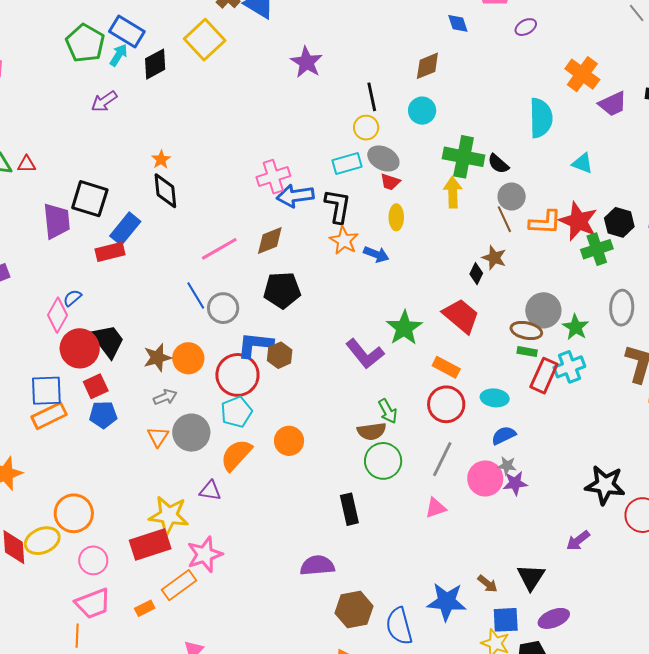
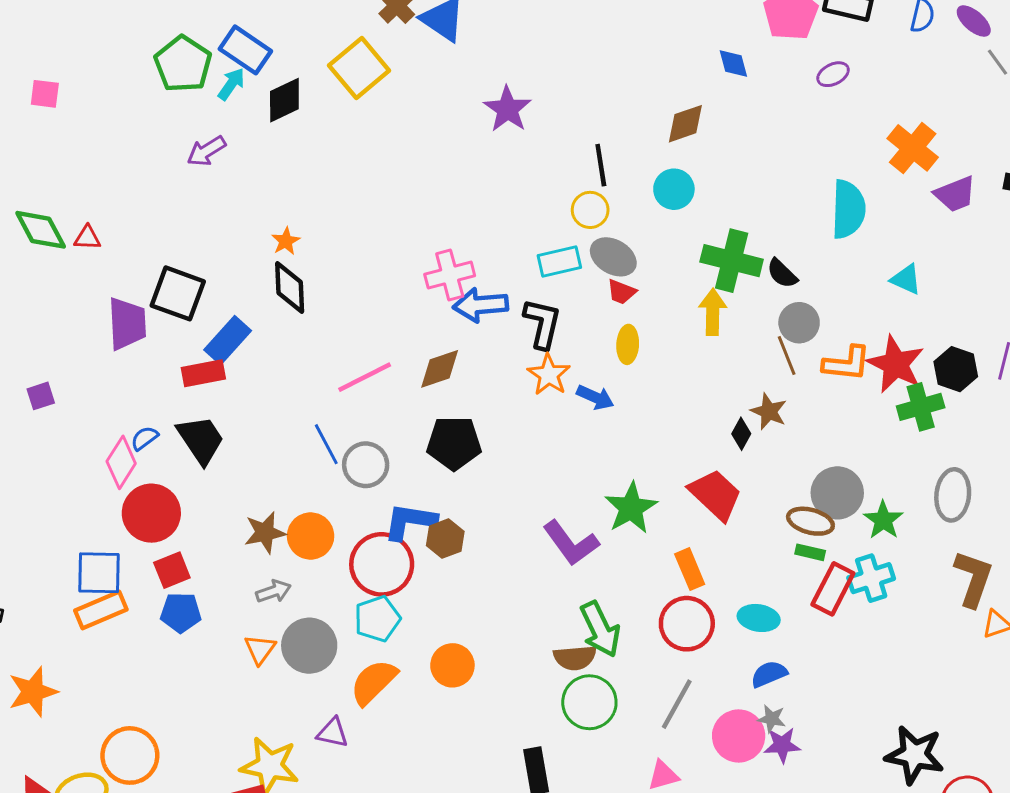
black trapezoid: (108, 341) -> (201, 440), moved
orange rectangle: (446, 367) -> (690, 569), turned 36
green arrow: (388, 411) -> (600, 629), size x1.5

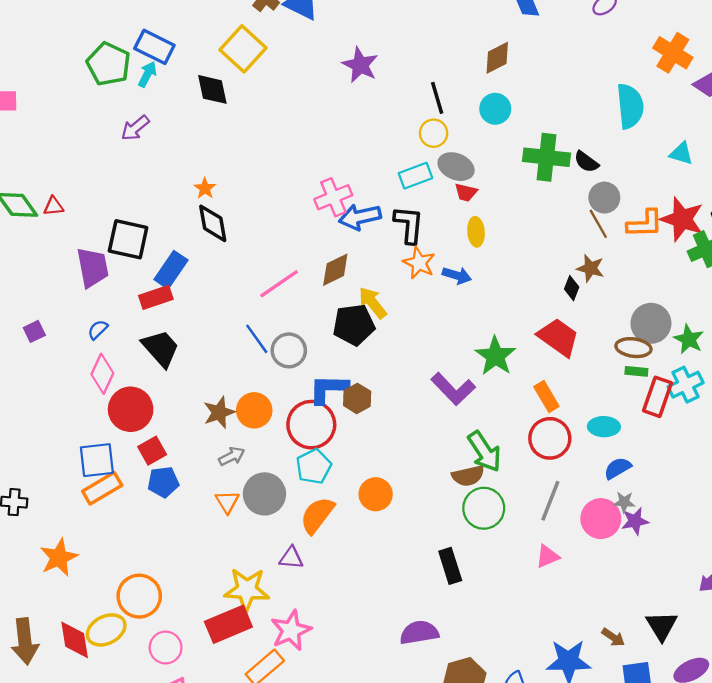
black diamond: (284, 100) -> (212, 89), moved, turned -69
yellow arrow: (713, 312) -> (373, 303), moved, turned -32
blue semicircle: (145, 438) -> (98, 330), moved

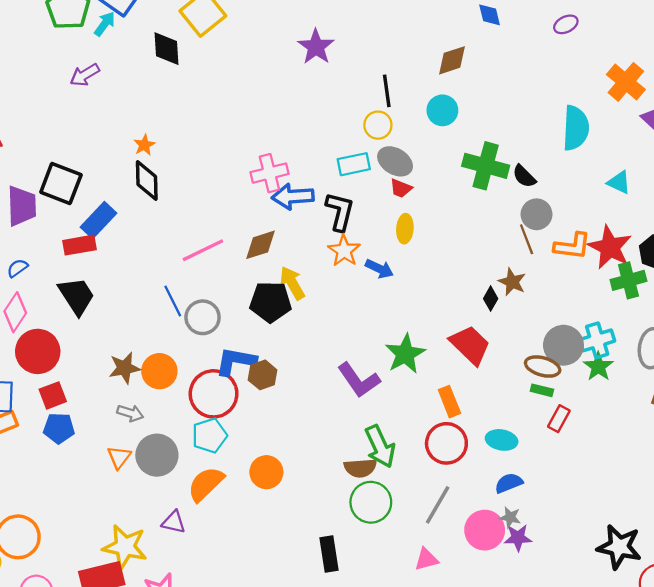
cyan cross: (686, 385) -> (597, 340), moved
red rectangle: (658, 397) -> (559, 419), size x0.7
gray arrow: (232, 456) -> (130, 413), turned 35

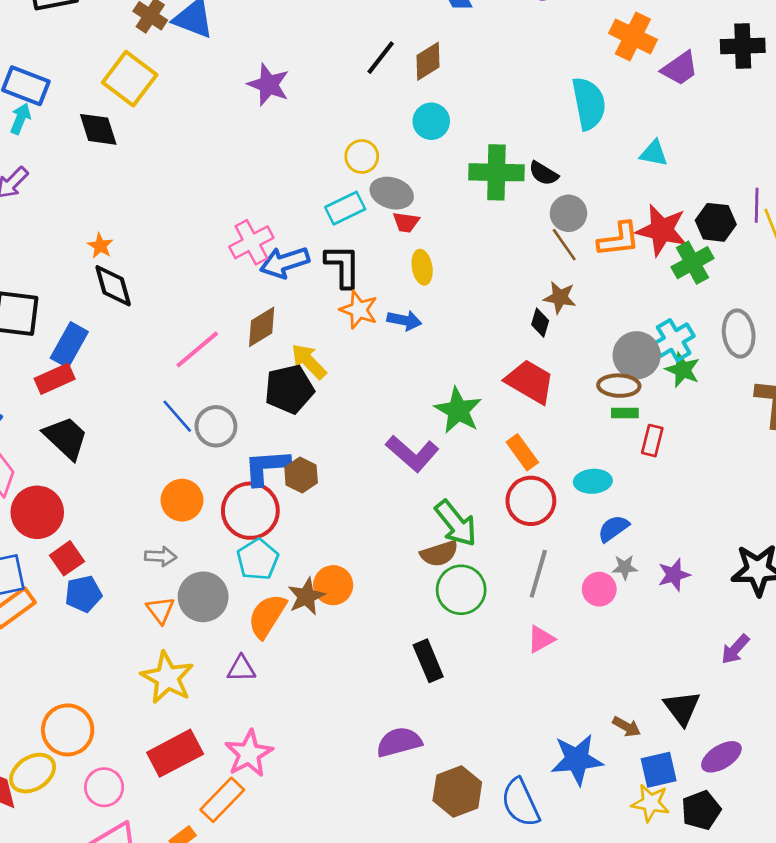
black line: (387, 91) -> (381, 58), moved, turned 60
brown star: (124, 368) -> (306, 596), moved
pink circle: (485, 530) -> (599, 589), size x0.7
purple star: (518, 538) -> (674, 575), moved
yellow star: (125, 547) -> (167, 678), moved, turned 30

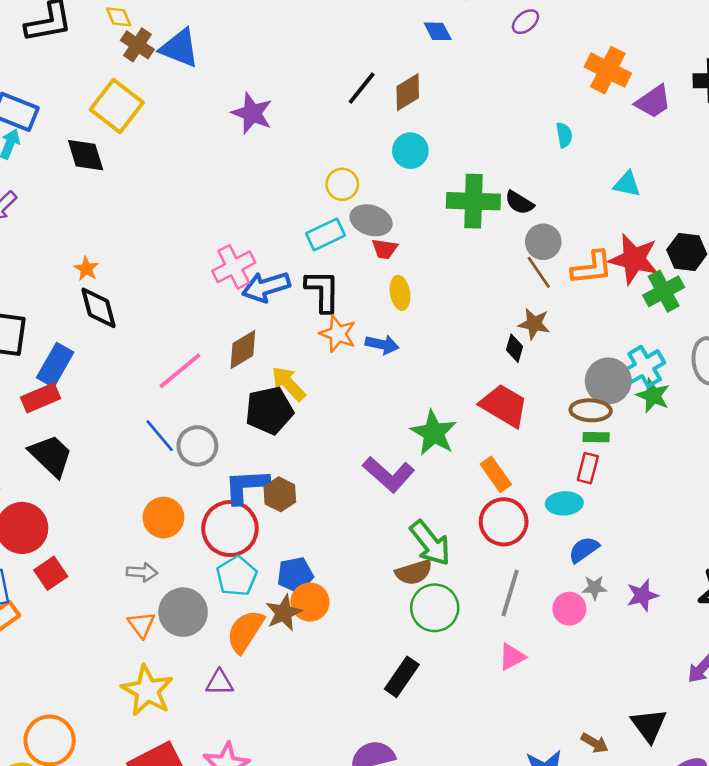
cyan semicircle: (589, 104) -> (564, 135), size x0.5
red rectangle: (652, 441) -> (588, 468), moved
blue pentagon: (83, 594) -> (295, 575), moved
black rectangle: (428, 661) -> (402, 677), turned 57

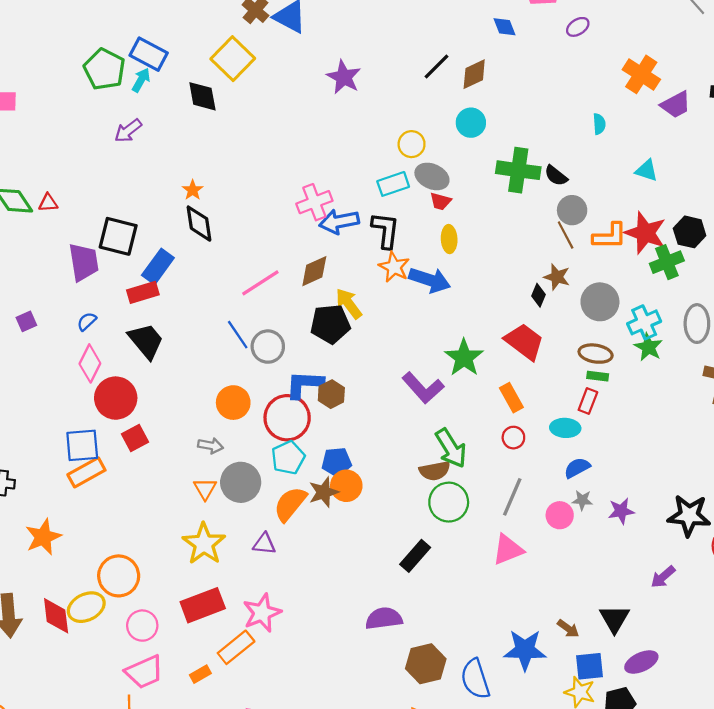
blue arrow: (382, 344) -> (430, 280), size x1.5
gray circle: (608, 381) -> (600, 302), moved
red circle: (504, 522) -> (513, 438), size x0.6
pink triangle: (512, 657) -> (508, 550), size x1.4

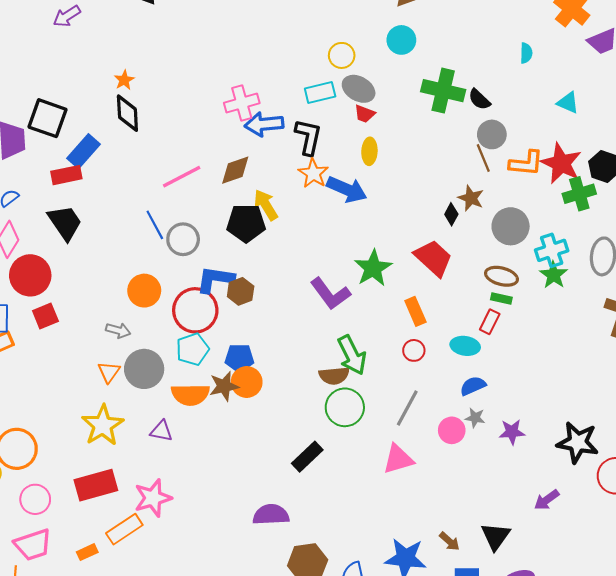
orange semicircle: (290, 504) -> (190, 395), turned -135

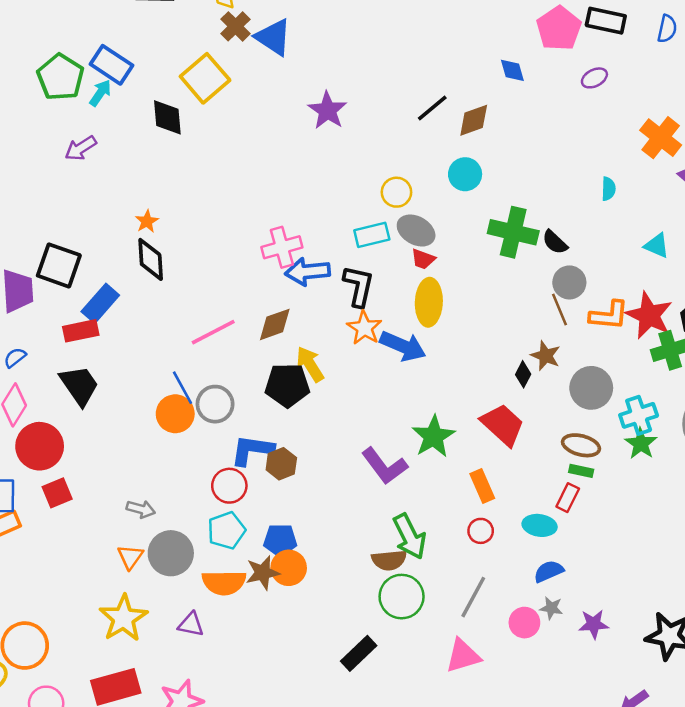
yellow ellipse: (369, 151) -> (429, 302), size x1.5
orange circle: (144, 291) -> (175, 414), moved
red circle: (195, 310) -> (229, 486), size x0.7

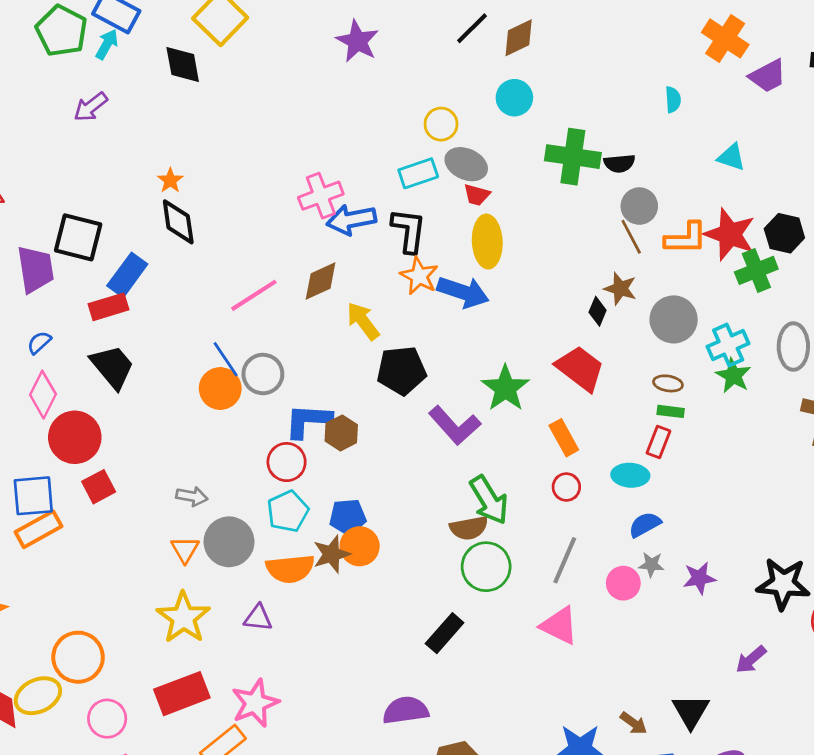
black semicircle: (555, 242) -> (619, 163), turned -44
black pentagon: (287, 385) -> (402, 370), moved
brown ellipse: (581, 445) -> (668, 383), size x0.7
pink triangle: (463, 656) -> (559, 626), turned 48

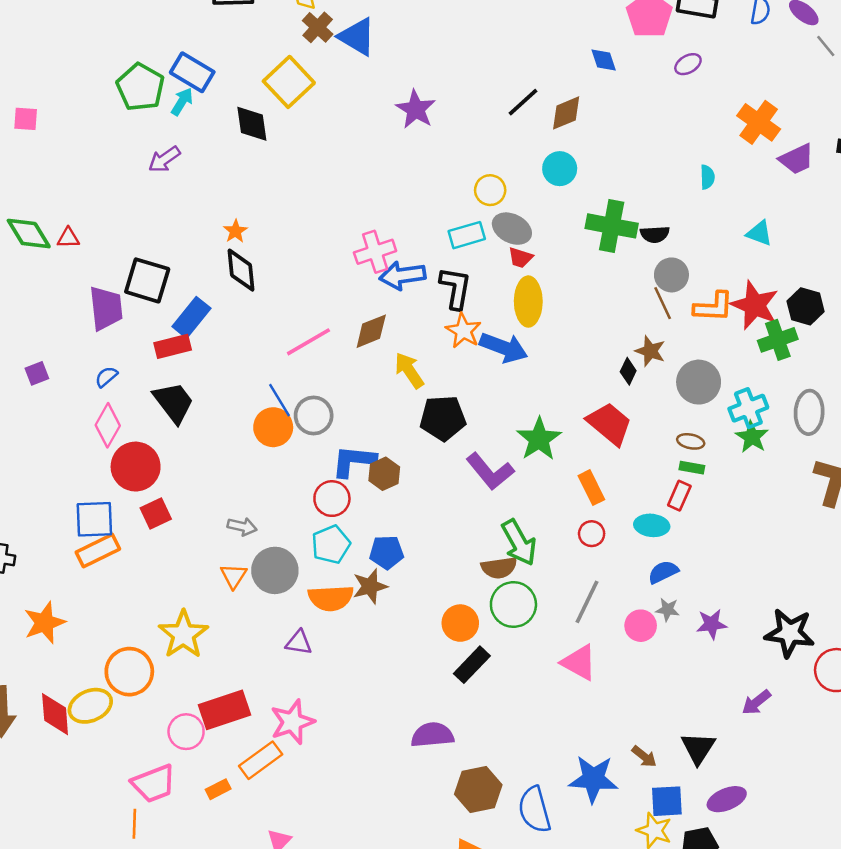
orange circle: (360, 546) -> (460, 623), moved
yellow star: (183, 618) -> (183, 634), moved
pink circle: (107, 719) -> (186, 732), moved

